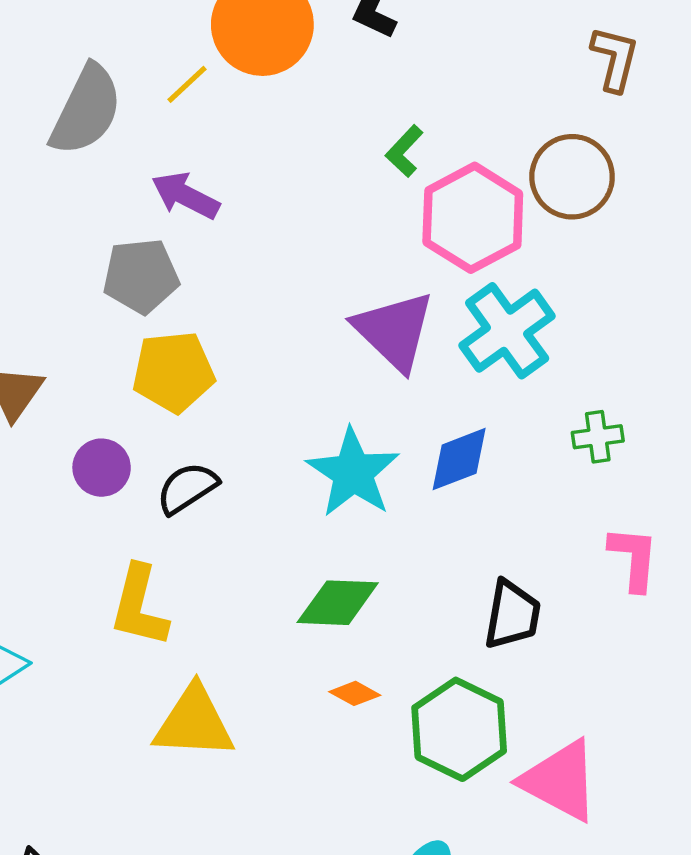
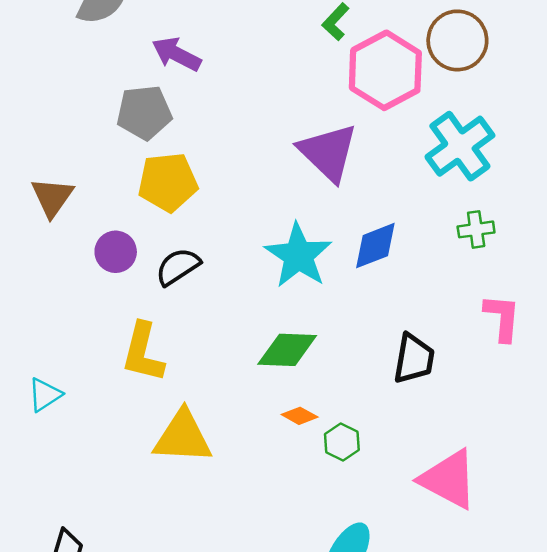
cyan cross: (507, 331) -> (460, 146), moved
green hexagon: (459, 729) -> (342, 442), moved, size x0.5

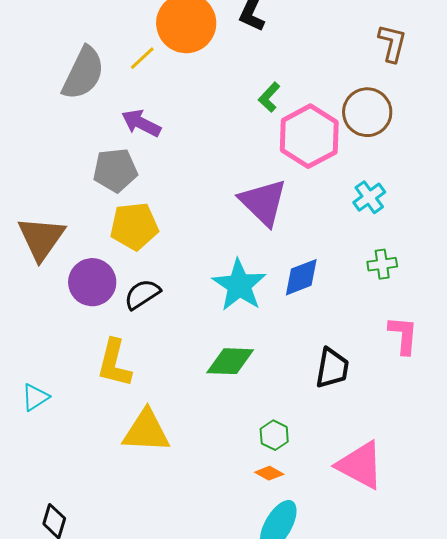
cyan cross: (460, 146) -> (369, 197), size x0.6
brown triangle: (52, 197) -> (41, 238), size x1.4
purple circle: (116, 252) -> (92, 282), size x1.4
orange diamond: (300, 416) -> (269, 473), moved

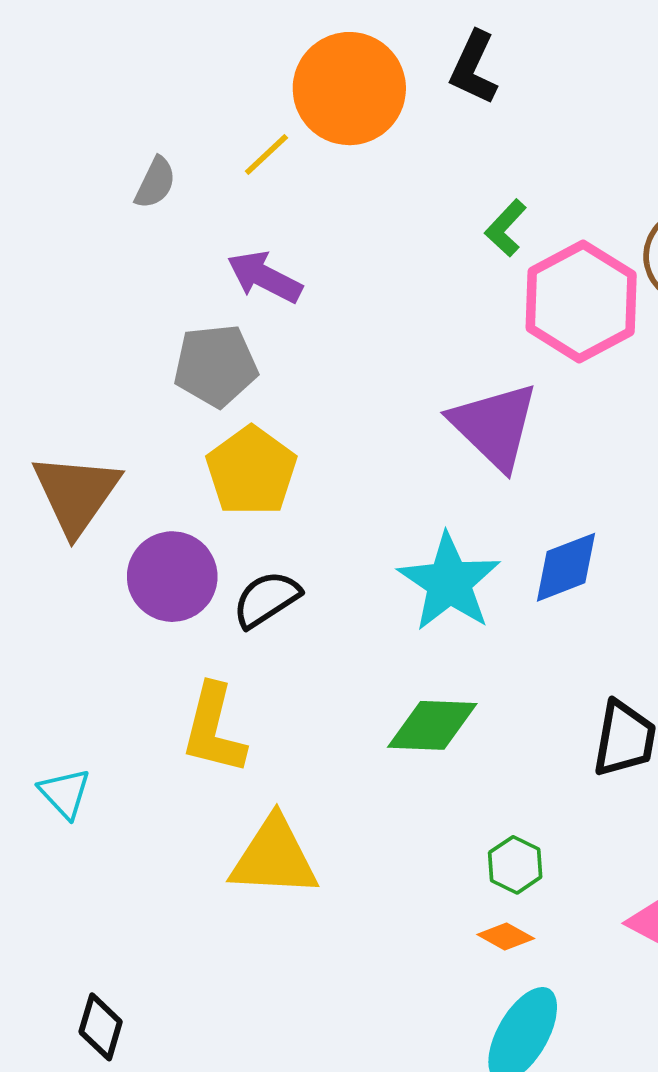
gray semicircle: (83, 73) -> (155, 183), size x0.5
yellow pentagon: (134, 226) -> (251, 471), turned -30
cyan triangle: (35, 397) -> (65, 793), turned -40

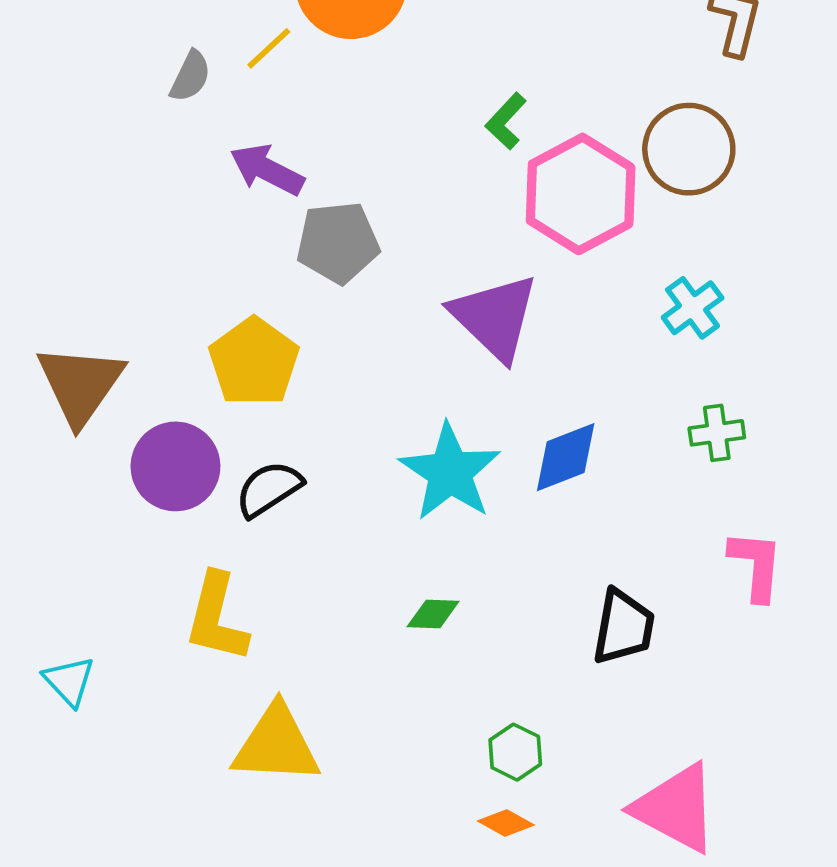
gray semicircle: (155, 183) -> (190, 76), moved
gray pentagon: (216, 366) -> (338, 242), moved
green diamond: (432, 725) -> (433, 614), size x0.6

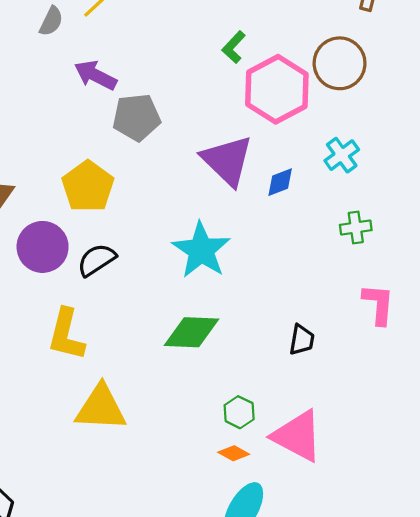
blue diamond: (566, 457) -> (280, 182), moved, size x0.7
green diamond: (433, 614) -> (192, 332), size x1.8
black trapezoid: (623, 627) -> (302, 340), size x0.7
pink triangle: (676, 808) -> (297, 436), moved

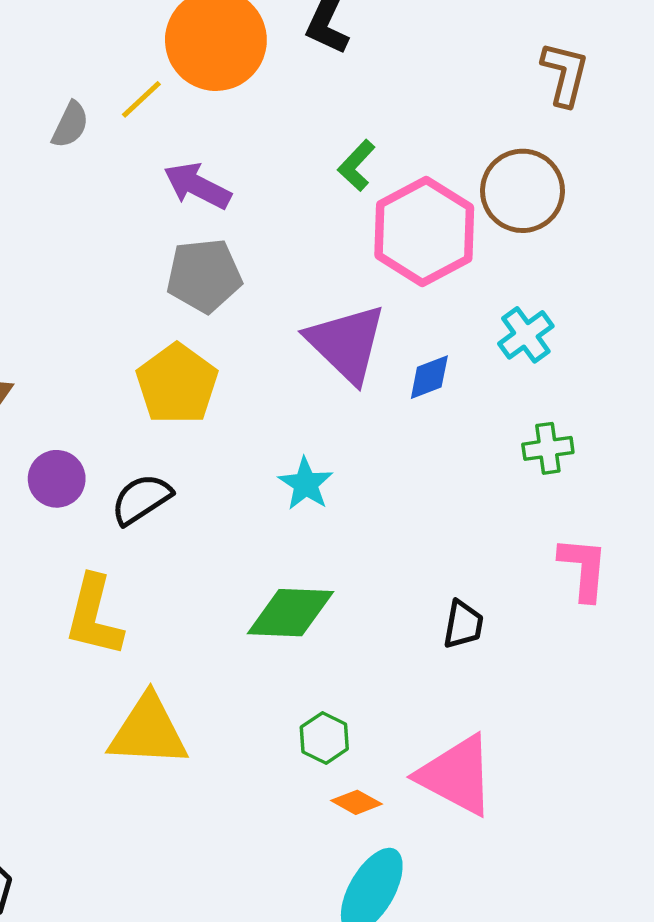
purple arrow: (95, 75) -> (197, 186), moved
yellow pentagon: (88, 186) -> (177, 384), moved
purple circle: (43, 247) -> (57, 479), size x0.7
cyan star: (201, 250) -> (306, 484), size x0.6
green hexagon: (239, 412) -> (324, 738), moved

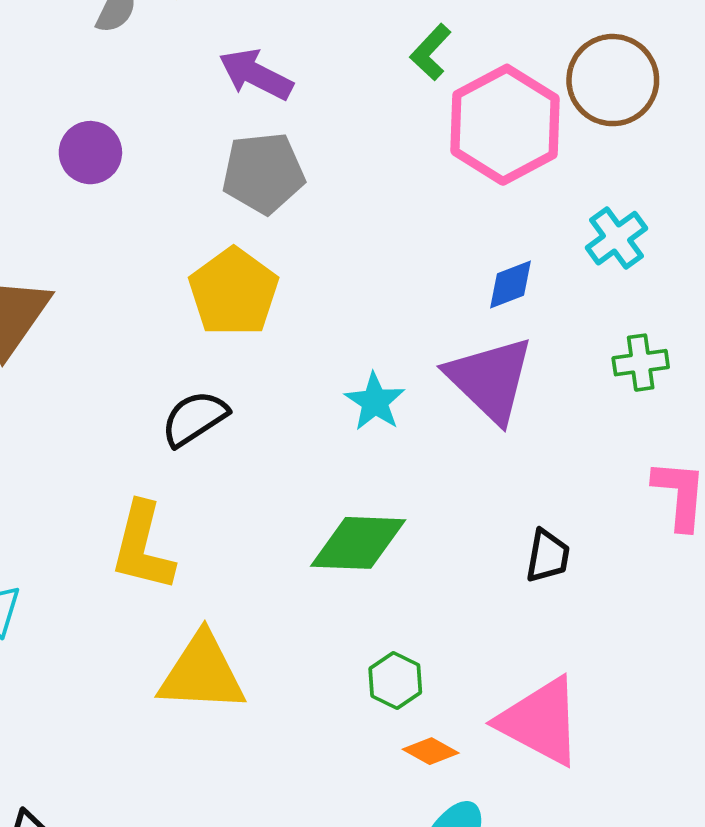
purple triangle: (346, 343) -> (490, 379), moved
purple circle: (57, 479) -> (90, 153), moved

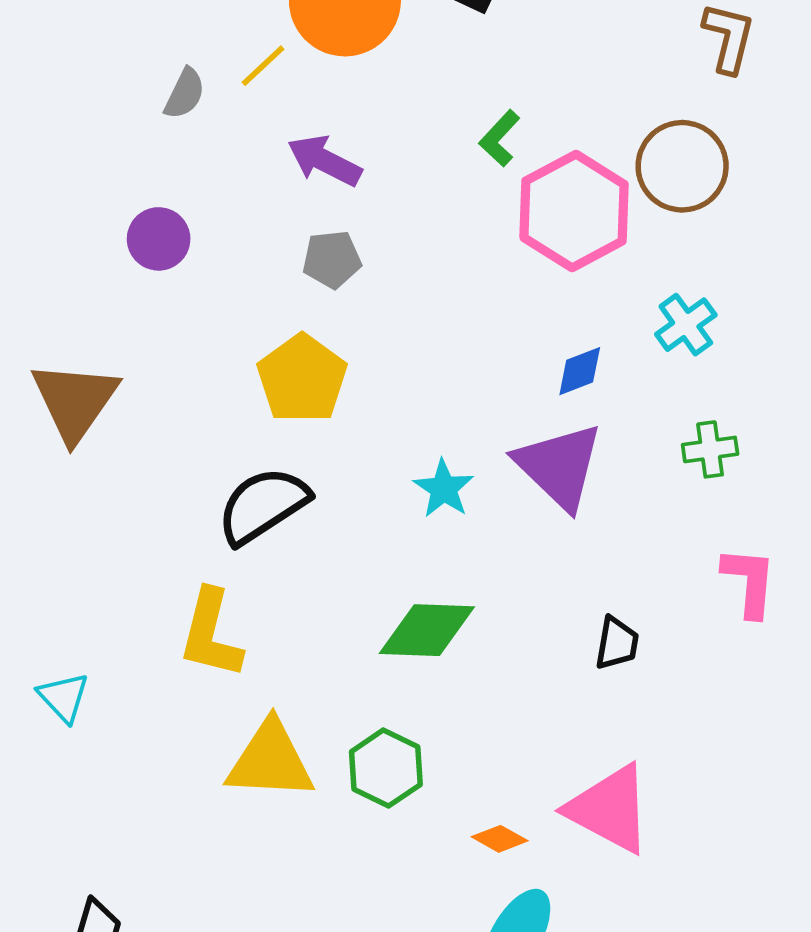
gray pentagon: (263, 173) -> (332, 259), size x0.7
black semicircle: (195, 418) -> (263, 505), size x1.4
green hexagon: (395, 680) -> (386, 768), moved, size x1.4

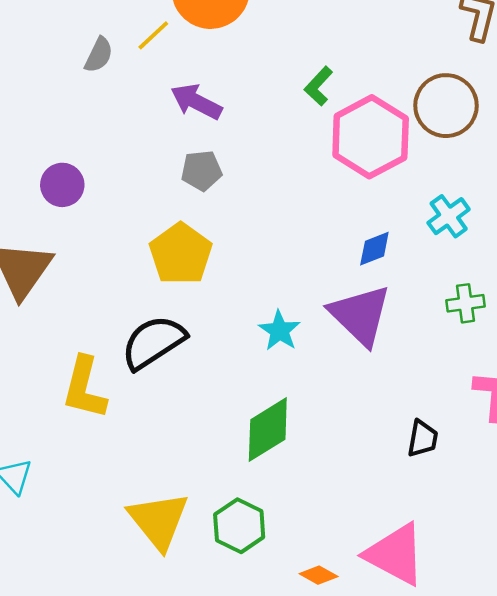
purple circle: (159, 239) -> (62, 185), moved
green diamond: (427, 630) -> (268, 429), turned -34
yellow L-shape: (211, 634) -> (84, 388), moved
black trapezoid: (617, 643) -> (423, 439), moved
yellow triangle: (270, 761) -> (159, 521), turned 48

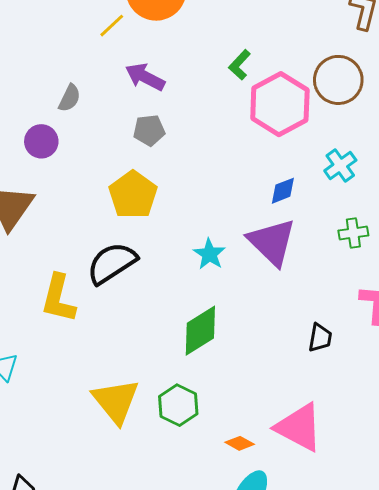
gray semicircle: (99, 55) -> (69, 98), moved

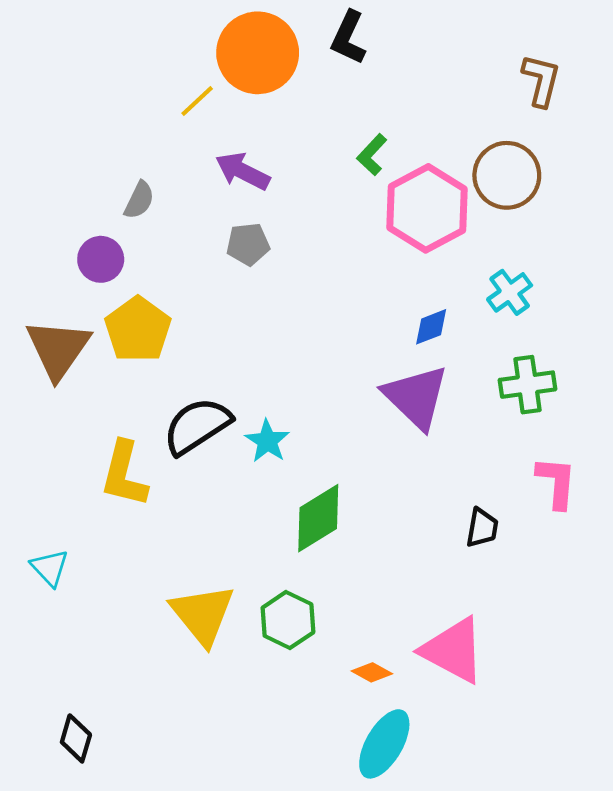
yellow pentagon: (133, 195) -> (138, 330), moved
green cross: (353, 233) -> (527, 385), size x1.4
cyan star: (209, 254) -> (267, 441), moved

